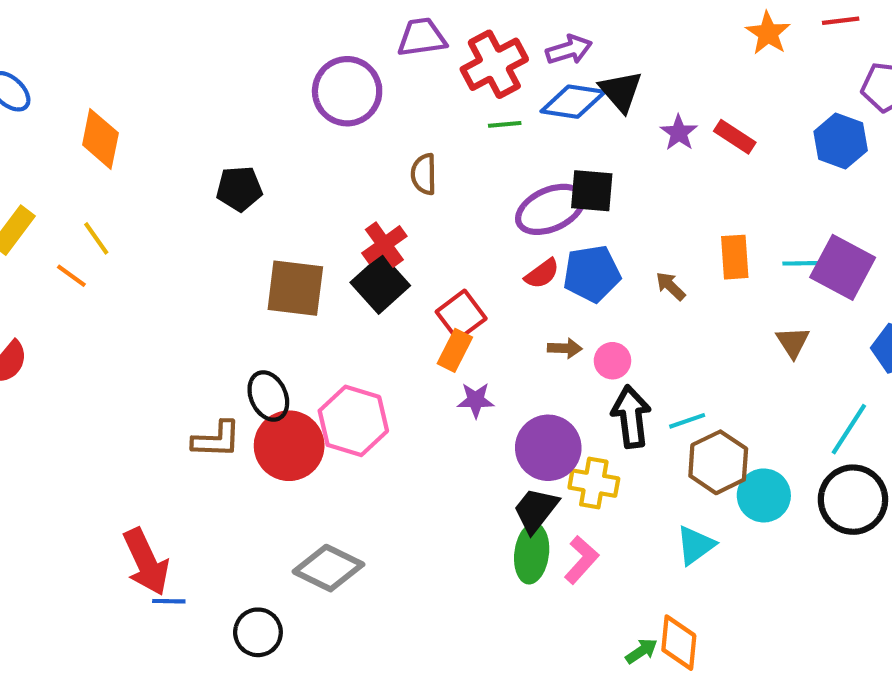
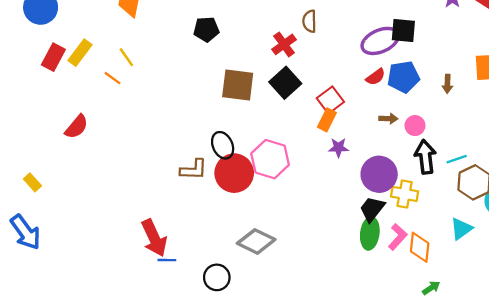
red cross: (384, 245) -> (284, 44), moved
brown arrow: (671, 286) -> (447, 84), turned -132
orange diamond: (679, 643) -> (420, 247), moved

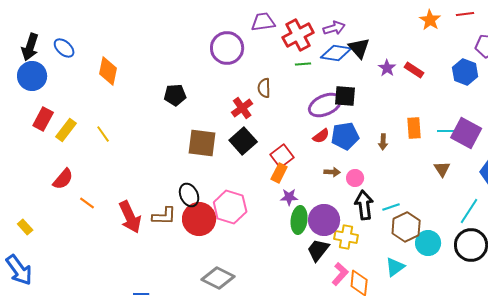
yellow rectangle: (80, 53) -> (66, 130), moved
yellow line: (126, 57) -> (103, 134), moved
orange line: (112, 78) -> (87, 203), moved
green ellipse: (370, 233) -> (299, 220), moved
red arrow: (154, 238) -> (130, 217), moved

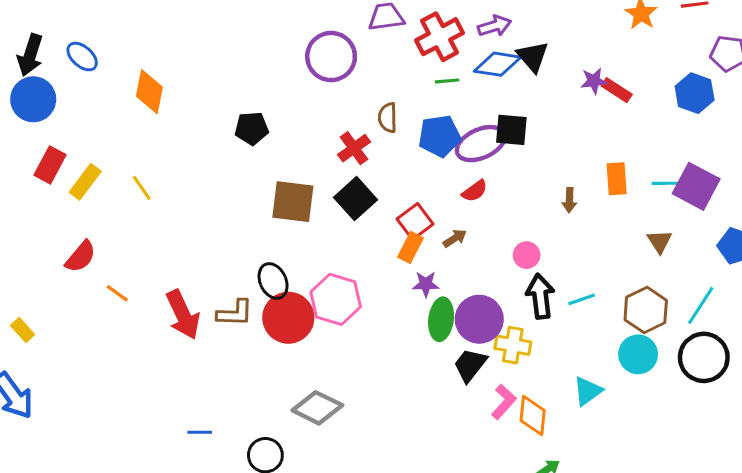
purple star: (387, 68) -> (594, 81), moved, turned 30
blue pentagon: (345, 136) -> (440, 136), moved
brown arrow: (332, 172) -> (455, 238), moved, turned -35
brown hexagon: (406, 227) -> (646, 310), moved

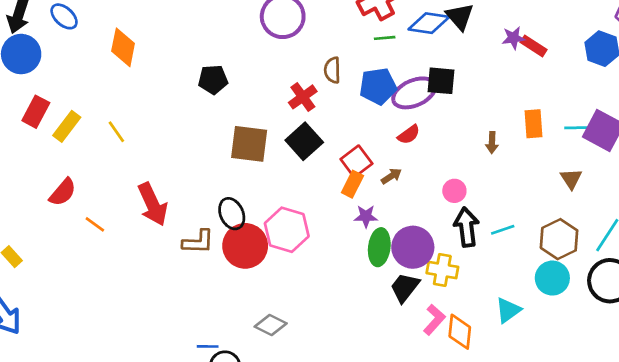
red arrow: (183, 315) -> (153, 204), moved
gray diamond: (317, 408) -> (271, 325), size x0.7
blue line: (200, 432) -> (208, 346), moved

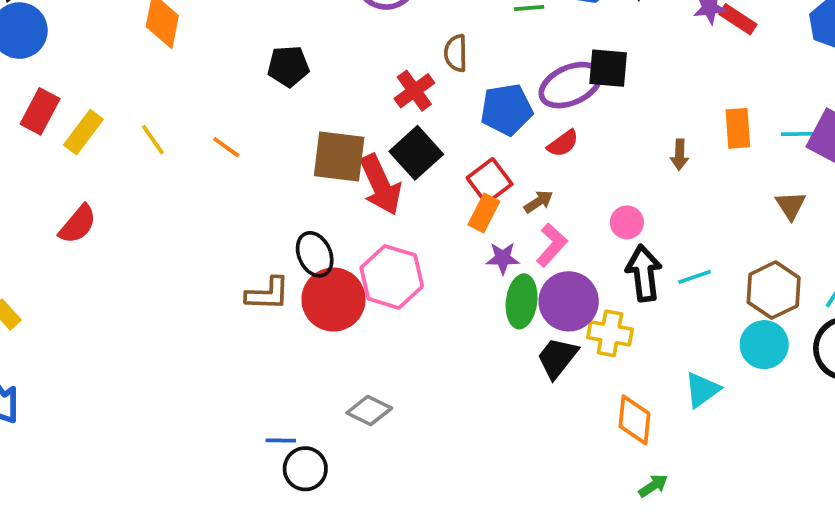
blue pentagon: (378, 86) -> (507, 110), moved
red arrow: (153, 204) -> (381, 185), moved
orange line: (95, 224) -> (226, 147), moved
pink L-shape: (434, 320) -> (552, 245), moved

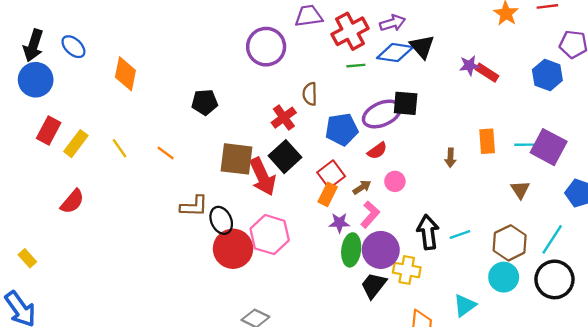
pink circle: (627, 222) -> (395, 181), moved
brown L-shape: (268, 294) -> (194, 206), moved

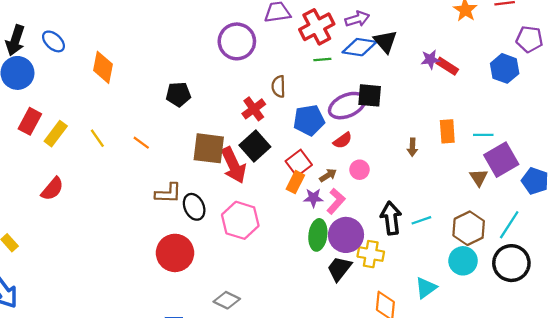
purple square: (549, 147) -> (501, 160), moved, turned 32
purple star: (339, 223) -> (313, 198), moved
red circle: (233, 249) -> (175, 253), moved

